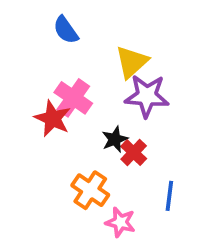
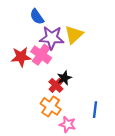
purple star: (147, 96) -> (52, 38), moved
red star: (53, 119) -> (21, 57), moved, turned -30
red cross: (134, 152) -> (56, 85), moved

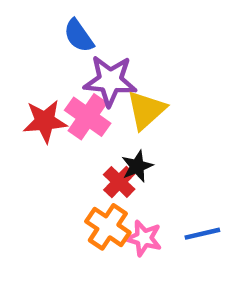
yellow triangle: (74, 35) -> (146, 110), moved
blue line: (95, 110) -> (202, 234), turned 70
pink star: (68, 124) -> (144, 238), moved

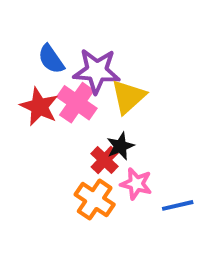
blue semicircle: (79, 36) -> (51, 59), moved
red star: (45, 121) -> (39, 107), turned 30
pink star: (144, 238) -> (136, 184), moved

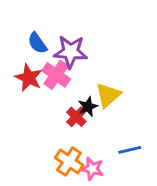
yellow triangle: (128, 97) -> (108, 95), moved
pink star: (136, 184) -> (92, 169), moved
orange cross: (95, 200) -> (69, 161), moved

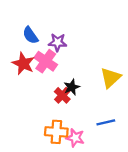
purple star: (71, 52) -> (58, 42), size x0.7
yellow triangle: (108, 95) -> (111, 78), moved
orange cross: (69, 161) -> (56, 132), turned -30

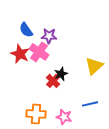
orange cross: (56, 132) -> (36, 114), moved

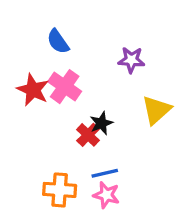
blue semicircle: (26, 30) -> (58, 42), moved
purple star: (49, 36) -> (131, 60), moved
blue line: (90, 104) -> (105, 173), moved

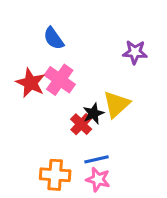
purple star: (131, 60) -> (135, 52), moved
yellow triangle: (156, 110) -> (116, 104), moved

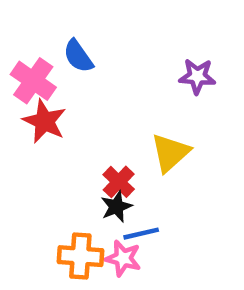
pink cross: (60, 80) -> (33, 81), moved
black star: (93, 113) -> (116, 207), moved
pink star: (98, 179) -> (123, 258), moved

